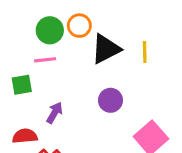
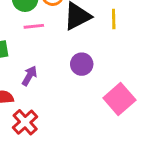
pink line: (45, 60) -> (34, 26), moved

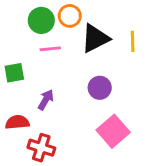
pink square: (119, 99) -> (113, 131), moved
red cross: (25, 122) -> (41, 148), turned -30

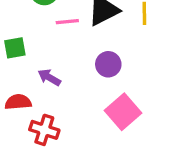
pink line: (50, 49) -> (67, 22), moved
purple arrow: (46, 100) -> (49, 77), turned -90

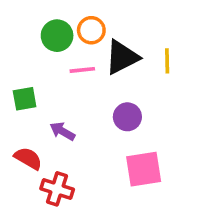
red semicircle: (18, 102) -> (28, 158), turned 35
pink square: (123, 112) -> (144, 169), turned 32

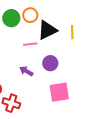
pink line: (82, 70) -> (30, 44), moved
purple arrow: (62, 131) -> (26, 71), moved

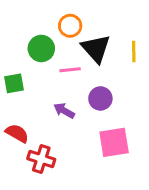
green circle: (11, 18) -> (41, 48), moved
black triangle: (47, 30) -> (96, 48), turned -45

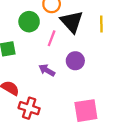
pink line: (70, 70) -> (52, 38), turned -63
pink square: (114, 142) -> (86, 111), moved

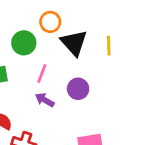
pink line: (52, 38) -> (42, 73), moved

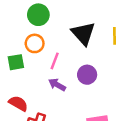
orange circle: (50, 22) -> (35, 43), moved
green circle: (24, 43) -> (38, 15), moved

